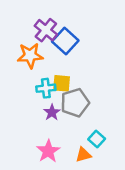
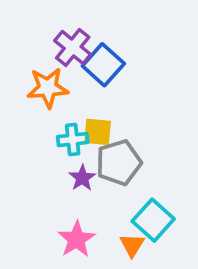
cyan square: (97, 139) -> (153, 220), size x1.5
orange triangle: (83, 155) -> (132, 245), turned -42

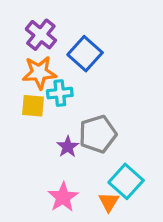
purple cross: (73, 48) -> (41, 35), moved
yellow square: (98, 132) -> (33, 106), moved
cyan cross: (73, 140) -> (60, 93), moved

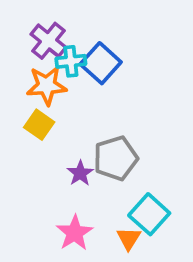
cyan cross: (60, 93) -> (71, 61), moved
yellow square: (33, 106) -> (39, 125), turned 30

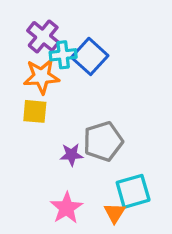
yellow square: (39, 125) -> (35, 111), turned -30
purple star: (80, 173) -> (71, 155), turned 30
cyan square: (149, 214) -> (133, 191), turned 32

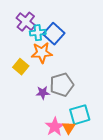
orange star: (41, 76) -> (42, 53), moved
yellow square: (35, 111) -> (21, 67), turned 35
pink star: (66, 208) -> (55, 127), moved

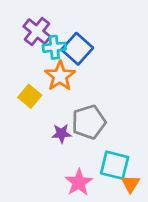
orange star: (42, 53) -> (60, 76), turned -30
cyan square: (80, 115) -> (115, 165), turned 30
orange triangle: (69, 128) -> (130, 184), moved

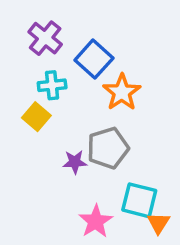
cyan cross: (54, 47) -> (52, 85), moved
orange star: (60, 76) -> (122, 92), moved

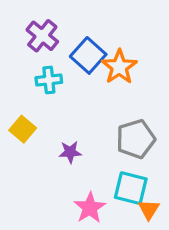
orange star: (122, 92) -> (119, 67), moved
yellow square: (36, 117) -> (23, 129), moved
gray pentagon: (108, 148) -> (136, 139), moved

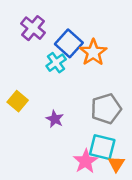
cyan cross: (49, 80) -> (56, 63), moved, turned -30
purple star: (70, 152) -> (55, 119), turned 30
pink star: (90, 208) -> (86, 161), moved

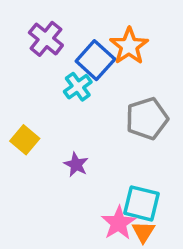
orange star: (93, 52) -> (129, 46), moved
gray pentagon: (106, 109) -> (147, 119), moved
orange triangle: (116, 164) -> (143, 232), moved

